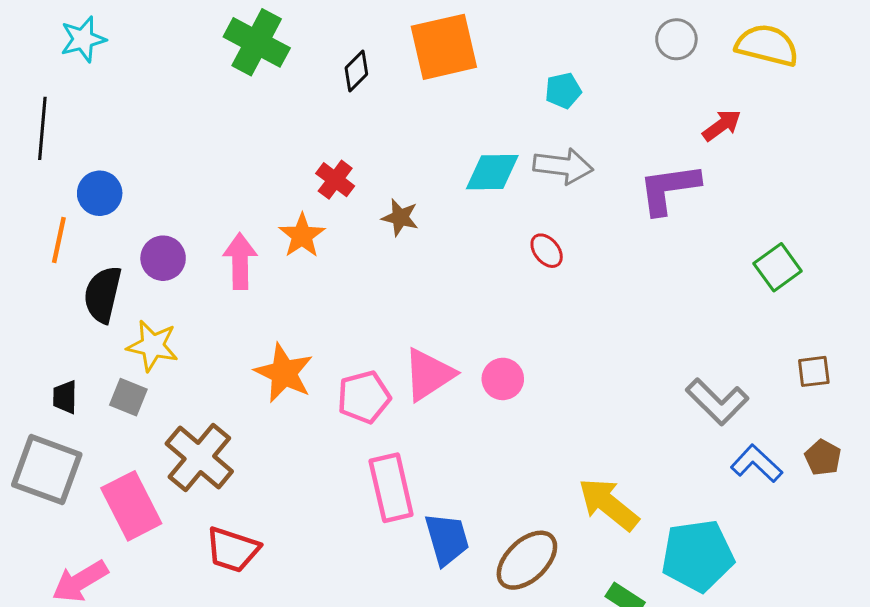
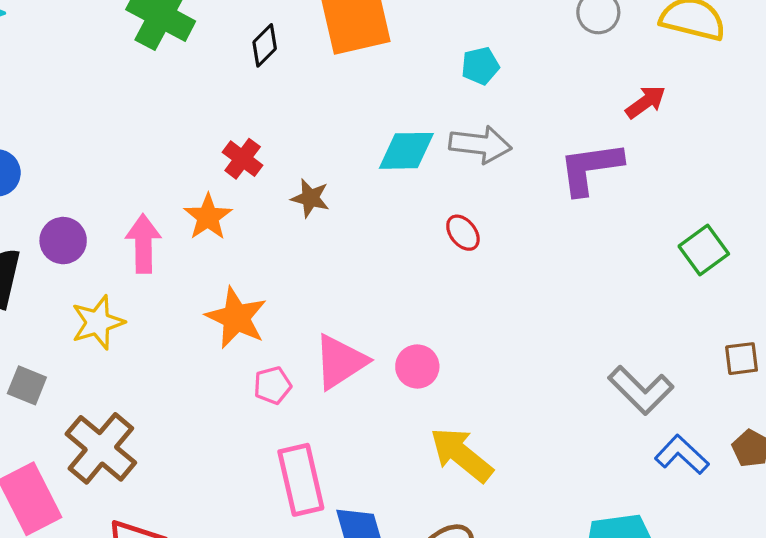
yellow star: (152, 346) -> (98, 322), moved, turned -30
orange star: (284, 373) -> (236, 318), moved
pink pentagon: (364, 397) -> (272, 385), size x0.7
yellow arrow: (608, 504) -> (461, 455), moved

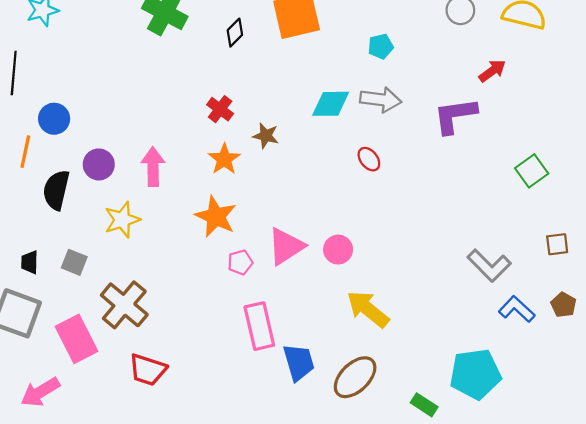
orange star: (208, 217) -> (224, 159), moved

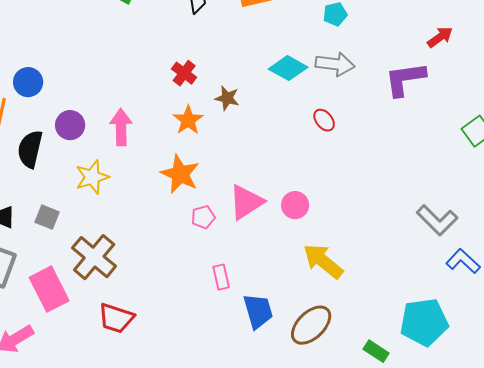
cyan diamond: (331, 104) -> (288, 68), turned 30
pink rectangle: (259, 326) -> (221, 277), size x0.6

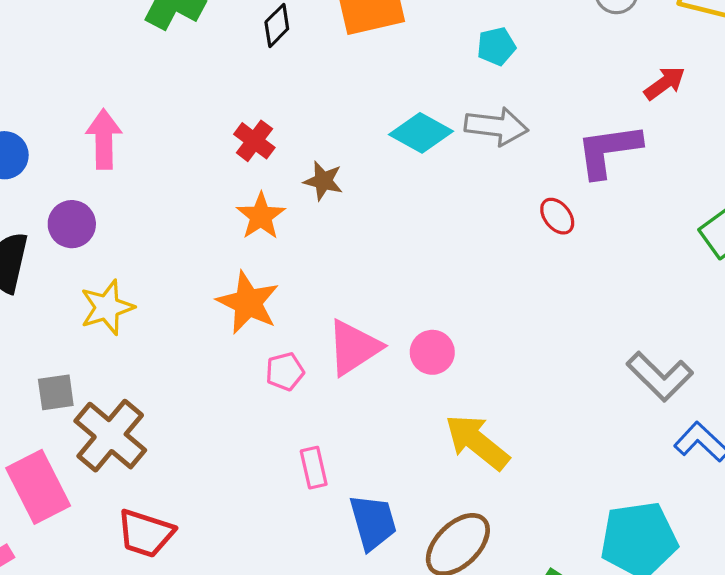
red ellipse: (324, 120) -> (557, 216), moved
pink arrow: (121, 127) -> (104, 139), moved
gray square: (47, 217) -> (56, 392), moved, turned -30

